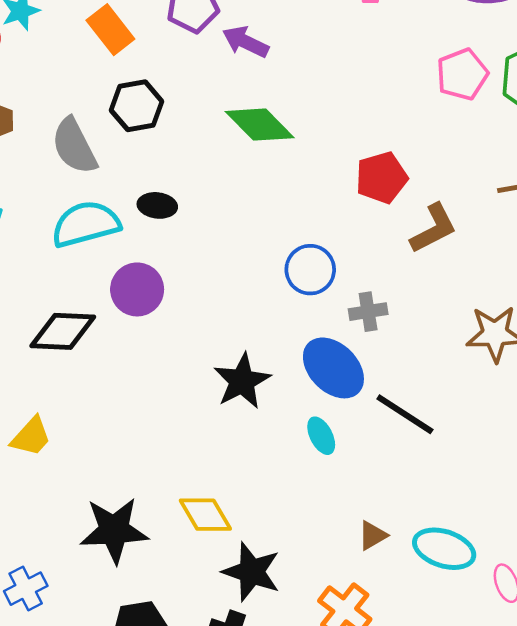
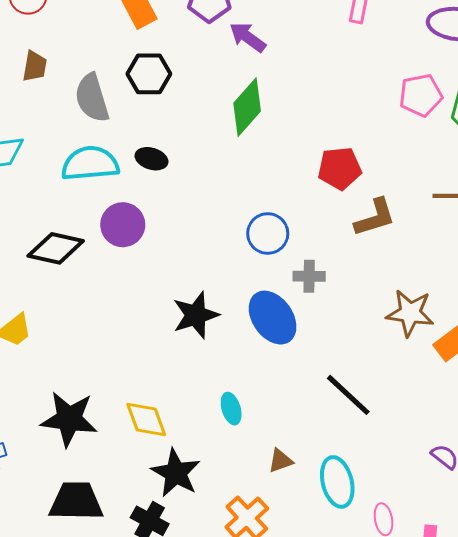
green diamond: (260, 125) -> (247, 107), turned 76
black line: (405, 414) -> (348, 395), moved
cyan ellipse: (321, 436) -> (231, 409), moved
cyan ellipse: (444, 549) -> (337, 482), turned 48

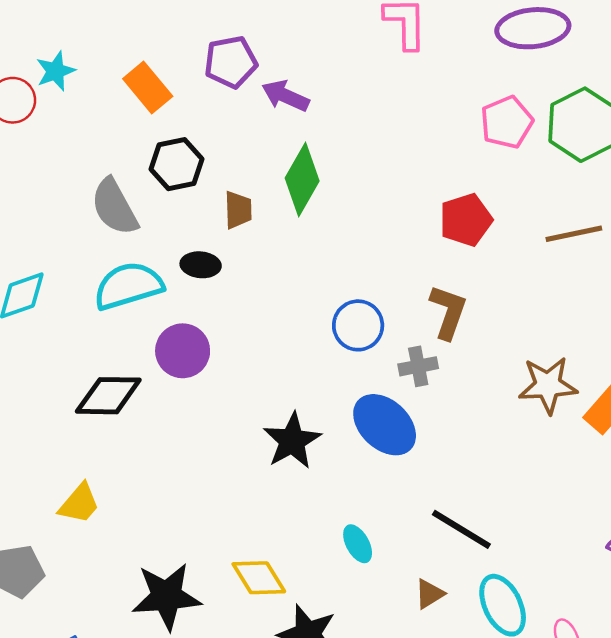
brown trapezoid: (35, 66) -> (238, 210), moved
red pentagon: (340, 168) -> (466, 220), moved
brown L-shape: (375, 218) -> (448, 312), moved, turned -42
black line: (348, 395) -> (461, 529), moved

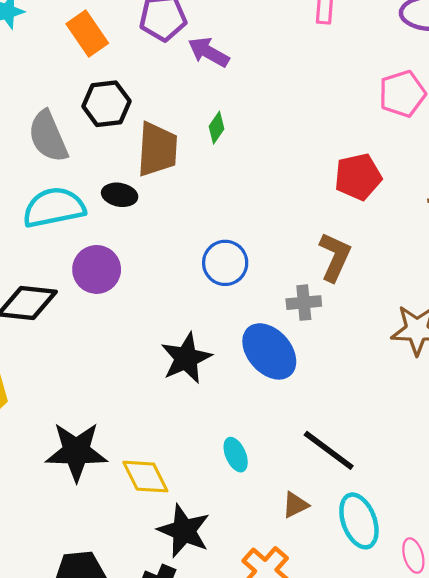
green diamond: (302, 179) -> (217, 128), size x0.5
brown trapezoid: (238, 210) -> (157, 149), size x1.6
blue circle: (358, 325) -> (225, 263), moved
black star: (166, 596) -> (76, 452), moved

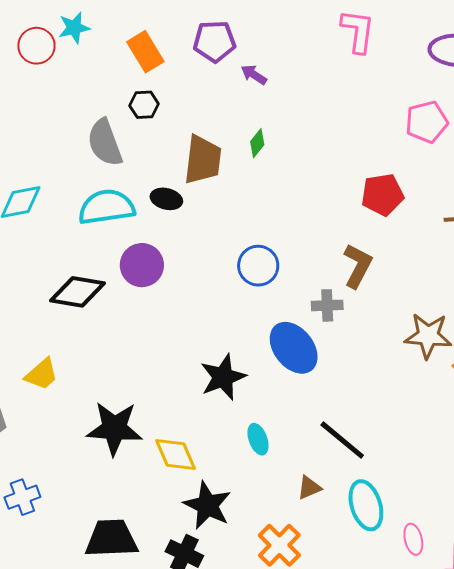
purple arrow: (209, 52) -> (254, 75), size x0.7
black hexagon: (106, 104) -> (144, 105), moved, size x0.7
black star: (186, 358) -> (223, 377), moved

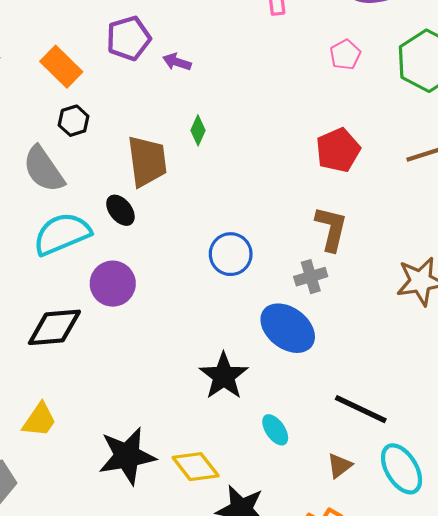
pink pentagon: (427, 122) -> (345, 55), moved, size x0.7
black ellipse: (166, 199) -> (120, 210), turned 52

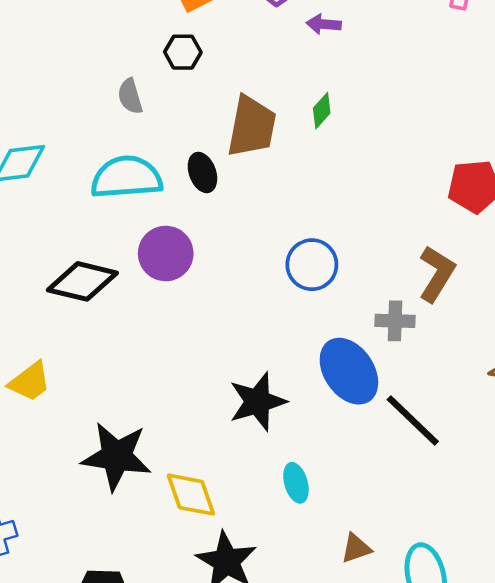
purple arrow: (177, 62) -> (324, 24), turned -32
gray semicircle: (44, 169) -> (130, 96), size x0.6
black line: (361, 409) -> (413, 421), moved

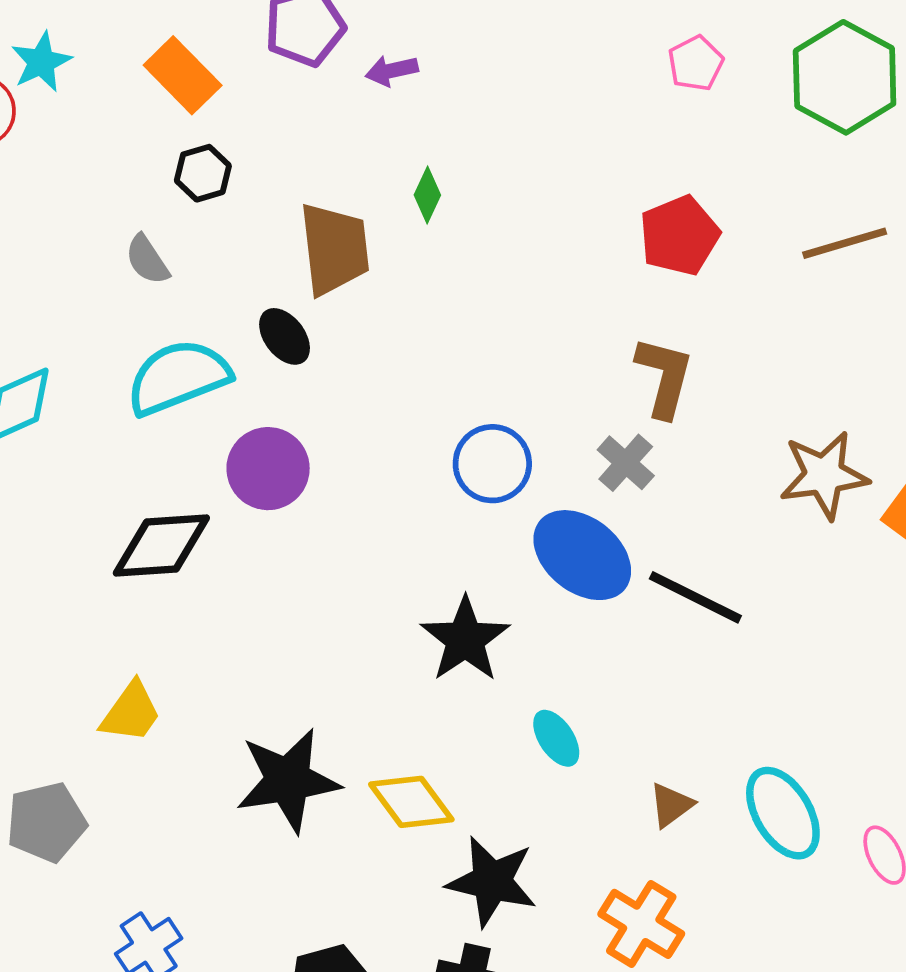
blue circle: (312, 265) -> (492, 464), moved
gray cross: (395, 321) -> (626, 463), turned -33

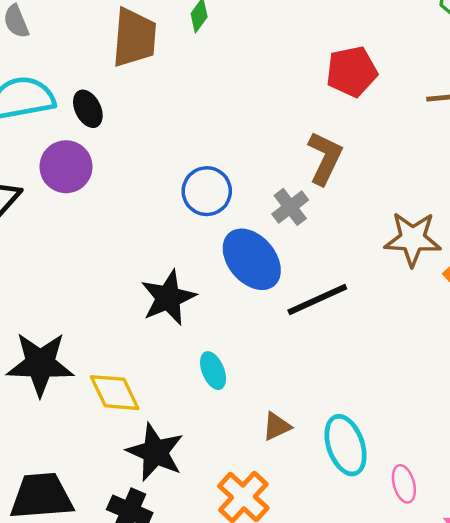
black ellipse: (285, 336) -> (88, 109), moved
black line: (695, 597) -> (317, 300), turned -62

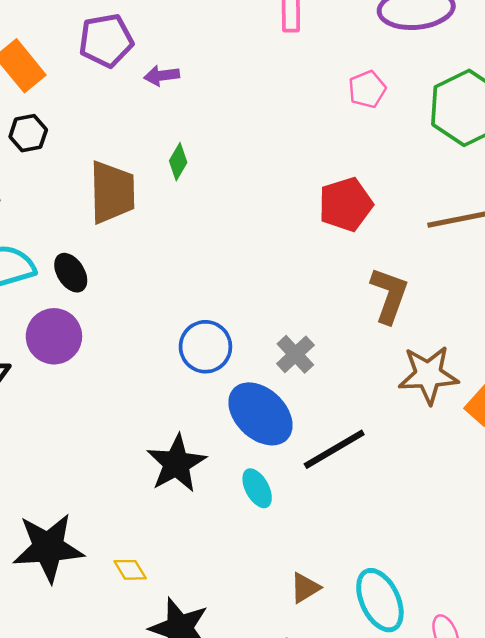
brown L-shape: (325, 158) -> (389, 295), moved
cyan ellipse: (213, 371) -> (257, 488), moved
yellow diamond: (115, 393) -> (130, 570), size x0.6

